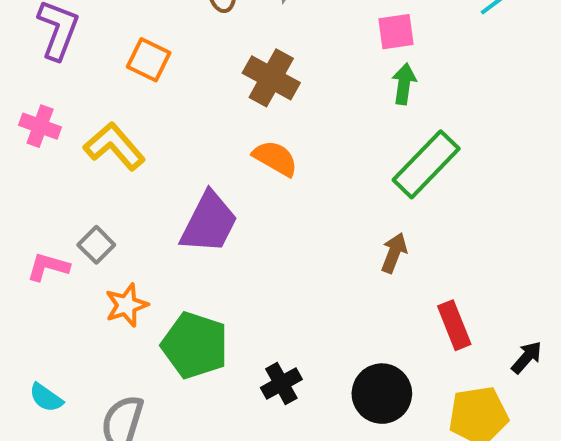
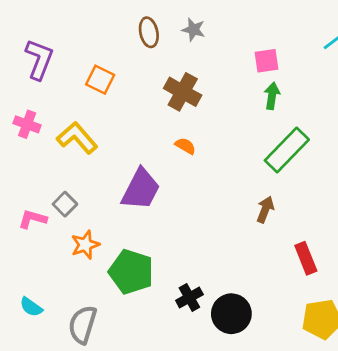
orange semicircle: (275, 158) -> (185, 146), size x0.7
black circle: (382, 394) -> (231, 314), moved

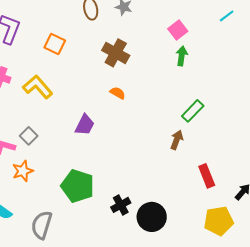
pink square: (267, 61) -> (178, 30), turned -30
green rectangle: (287, 150) -> (193, 111), moved, size x0.7
purple trapezoid: (141, 189) -> (85, 125), size x0.7
orange star: (85, 245) -> (23, 171), moved

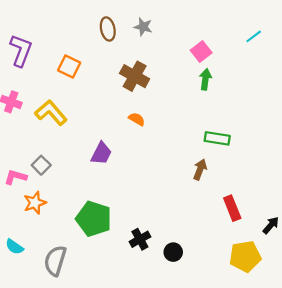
green rectangle: (193, 111) -> (217, 138), turned 55
black circle: (152, 217) -> (173, 252), size x0.6

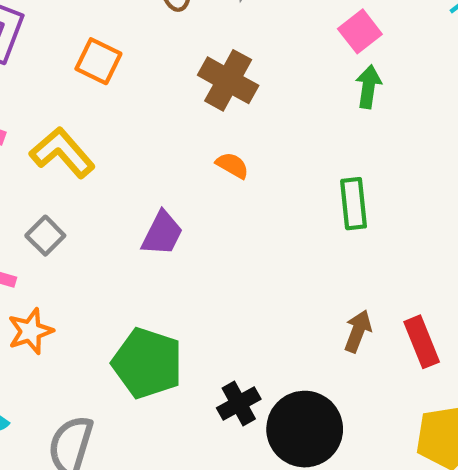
green rectangle: (217, 138) -> (354, 204), moved, turned 75
gray square: (41, 165) -> (45, 236), moved
brown arrow: (200, 170) -> (358, 331), moved
black circle: (173, 252) -> (305, 429), size x2.0

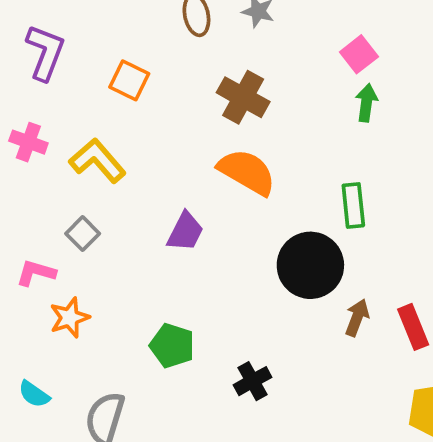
orange semicircle: (232, 165) -> (247, 172), size x2.0
green pentagon: (147, 363) -> (172, 346), size x0.7
black circle: (305, 429) -> (310, 265), moved

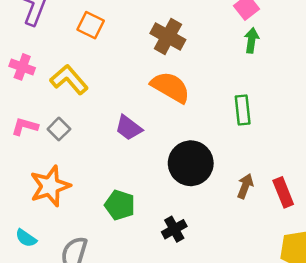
purple trapezoid: (185, 232) -> (129, 128), turned 100
black circle: (310, 265) -> (191, 163), moved
pink L-shape: (36, 273) -> (25, 126), moved
orange star: (69, 318) -> (50, 186), size x1.5

